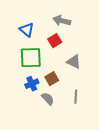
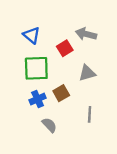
gray arrow: (62, 21) -> (86, 34), moved
gray triangle: (74, 62) -> (87, 73), turned -42
gray semicircle: (48, 99) -> (49, 125), moved

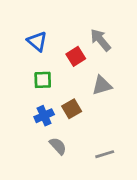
gray arrow: (86, 34) -> (101, 40), turned 36
green square: (36, 68) -> (43, 80), size x0.6
gray line: (90, 114) -> (105, 154), moved, turned 70

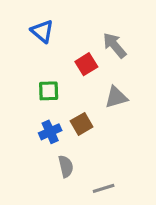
blue triangle: (37, 41) -> (42, 31), moved
gray semicircle: (58, 146) -> (66, 166), turned 30
gray line: (105, 154) -> (104, 188), moved

